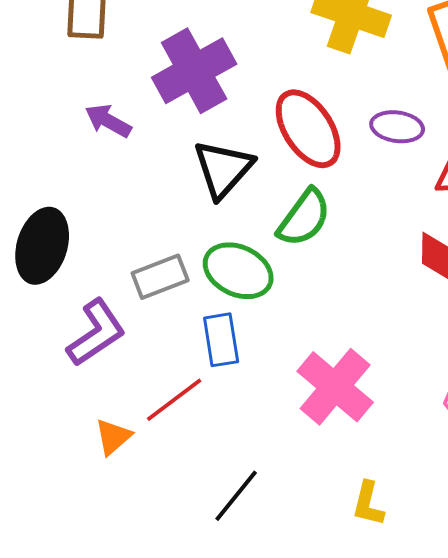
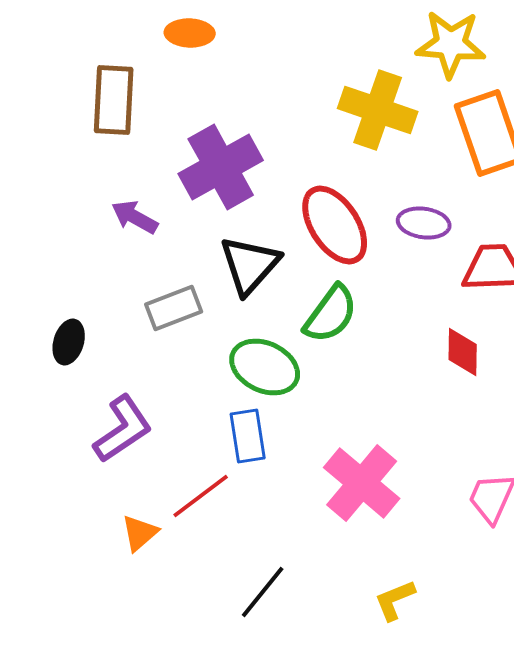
black ellipse: (42, 246) -> (69, 342), size x0.6
gray rectangle: (160, 277) -> (174, 308), moved
yellow L-shape: (368, 504) -> (395, 600), turned 54

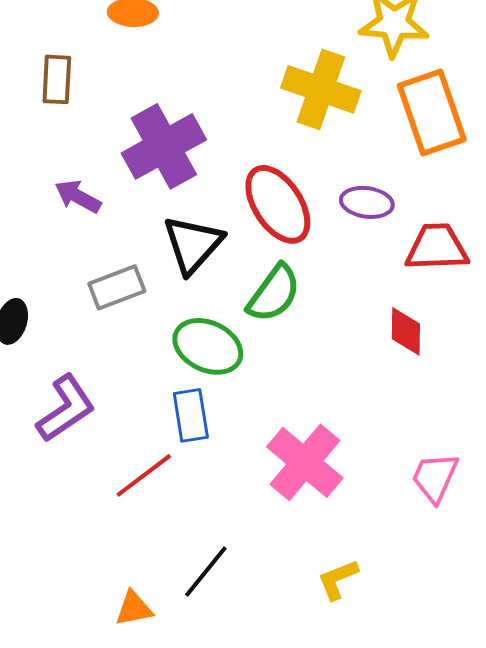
brown rectangle: (114, 100) -> (57, 79), size x0.7
orange triangle: (140, 533) -> (134, 608), moved, turned 30

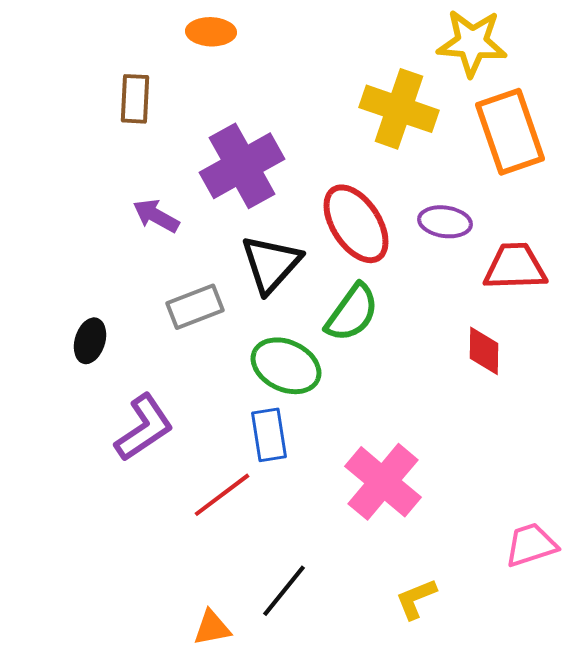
pink trapezoid: (435, 477) -> (531, 545), moved, turned 48

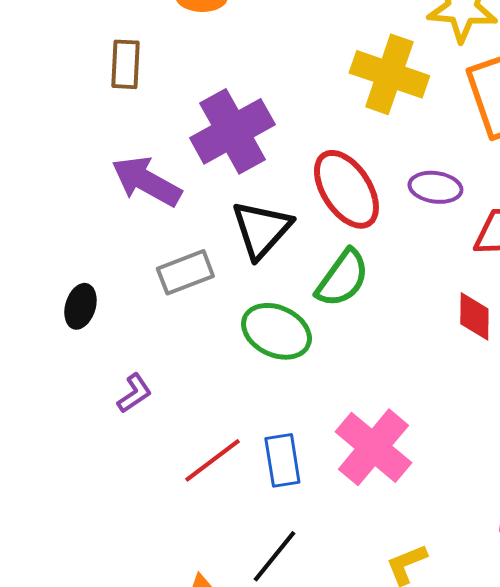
purple arrow: (156, 216) -> (146, 181), size x1.5
purple L-shape: (144, 428) -> (134, 393), size x0.6
blue rectangle: (269, 435) -> (282, 460), moved

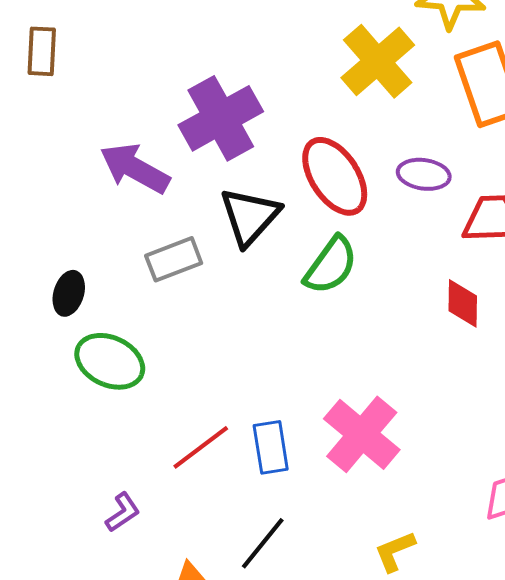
brown rectangle: (125, 64) -> (42, 51), moved
yellow cross: (389, 74) -> (378, 61), turned 30
green ellipse: (276, 331) -> (110, 361), moved
purple L-shape: (134, 393) -> (123, 512), moved

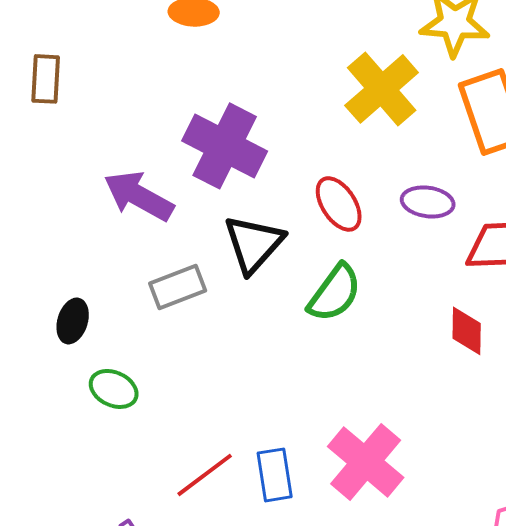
purple cross: (221, 118) -> (225, 146), turned -34
red ellipse: (335, 176) -> (339, 204), size x0.7
green ellipse: (110, 361) -> (114, 389), size x0.7

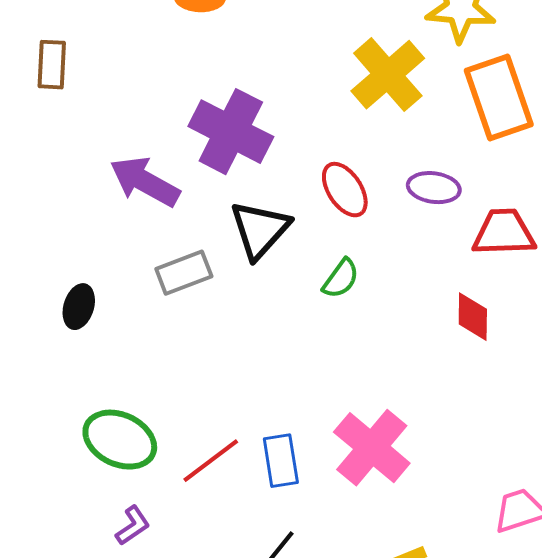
green semicircle: (335, 293) -> (341, 279), size x0.7
green ellipse: (114, 389) -> (120, 440), moved, size x1.5

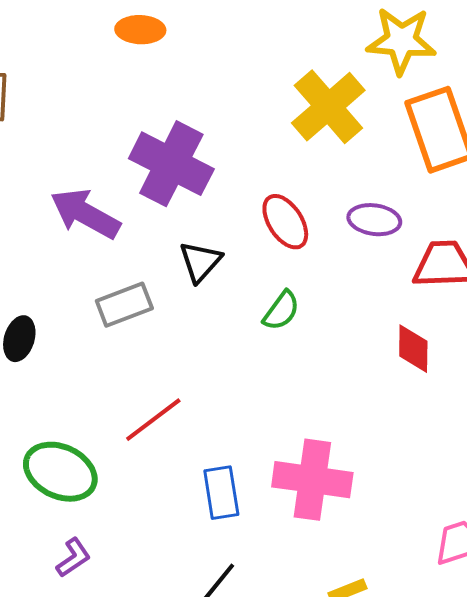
black triangle: (260, 230) -> (200, 262), size x0.7
pink cross: (372, 448) -> (312, 480), turned -32
red line: (211, 461) -> (153, 420), moved

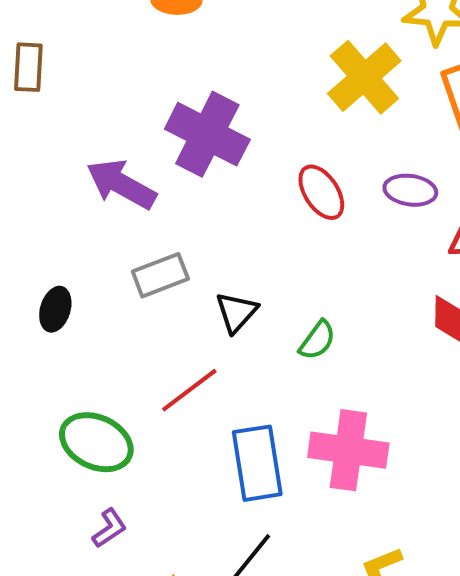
black triangle: (200, 262) -> (236, 312), moved
green semicircle: (281, 311) -> (317, 340), moved
blue rectangle: (221, 493) -> (257, 463), size x1.4

